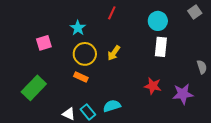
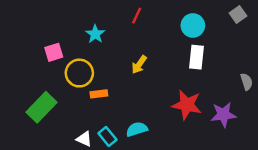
yellow circle: (85, 54) -> (79, 73), moved
orange rectangle: (81, 77) -> (99, 94), turned -32
red star: (153, 86) -> (187, 105), size x1.4

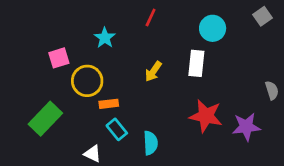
white rectangle: (197, 57) -> (196, 63), moved
cyan semicircle: (137, 129) -> (151, 143), turned 105
cyan rectangle: (107, 137) -> (117, 129), moved

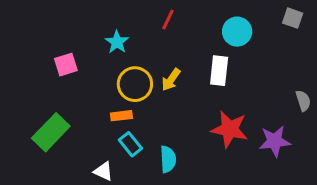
gray square: (262, 16) -> (293, 18), turned -36
yellow circle: (87, 81) -> (135, 84), moved

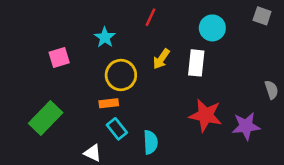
yellow arrow: (171, 80) -> (161, 59), moved

